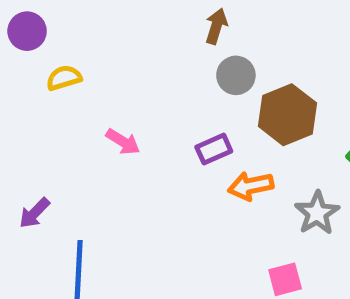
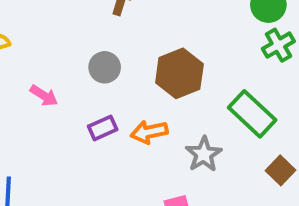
gray circle: (236, 75) -> (105, 67), moved
purple rectangle: (214, 149) -> (103, 128), moved

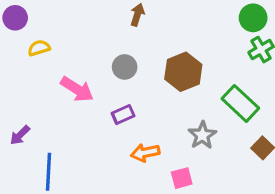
pink arrow: (44, 96) -> (77, 89), size x1.5
orange arrow: (149, 132) -> (145, 153), moved

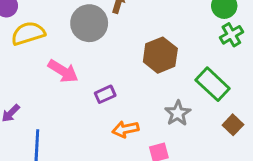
yellow semicircle: (39, 48) -> (28, 33), size x1.6
gray circle: (125, 67) -> (89, 23), moved, size x1.6

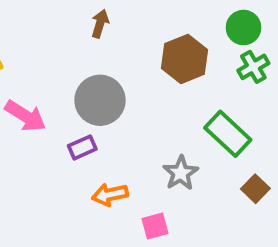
gray circle: (89, 23) -> (100, 100), moved
brown hexagon: (160, 55) -> (185, 59), moved

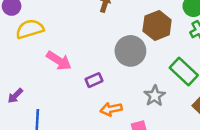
gray circle: (100, 100) -> (130, 51), moved

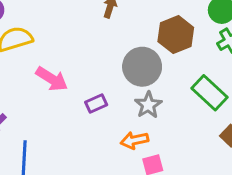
gray star: (155, 96) -> (148, 105), moved
orange arrow: (111, 109) -> (134, 140), moved

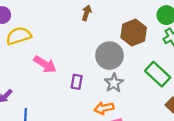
purple rectangle: (96, 103) -> (77, 82), turned -56

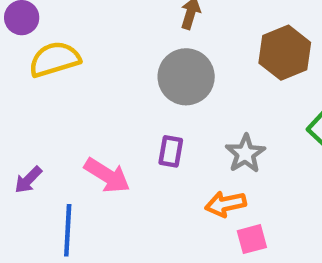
gray circle: (109, 56) -> (186, 77), moved
pink arrow: (45, 64) -> (107, 175), moved

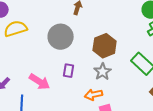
brown hexagon: (285, 53) -> (105, 46), moved
gray circle: (186, 77) -> (61, 37), moved

